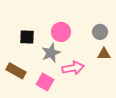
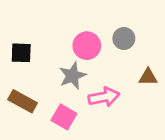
gray circle: (100, 32) -> (124, 39), moved
black square: (27, 37) -> (21, 53), moved

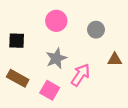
pink circle: (87, 46) -> (56, 21), moved
pink arrow: (104, 97) -> (81, 75), turned -45

